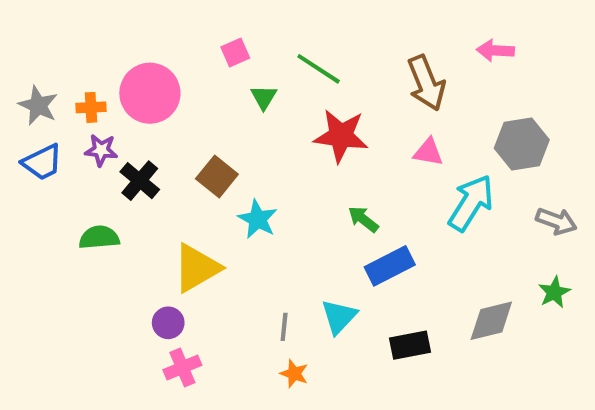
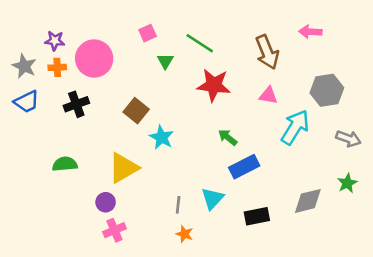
purple star: (101, 150) -> (55, 41), moved
black cross: (140, 181) -> (76, 104), moved, turned 30
green semicircle: (99, 237) -> (65, 164), moved

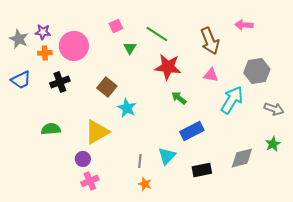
gray star: (24, 66) -> (19, 39), moved
green arrow: (228, 137) -> (179, 98), moved

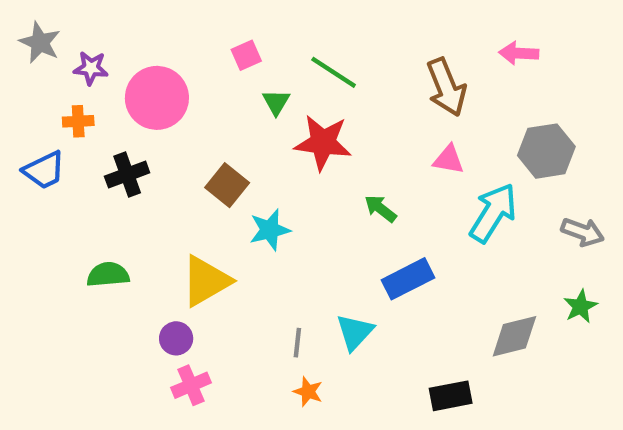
gray star: (19, 39) -> (40, 43), moved
orange cross: (45, 53) -> (78, 121), moved
red star: (168, 67) -> (323, 143), moved
cyan star: (127, 108) -> (270, 230), turned 30
black rectangle: (202, 170) -> (451, 396), moved

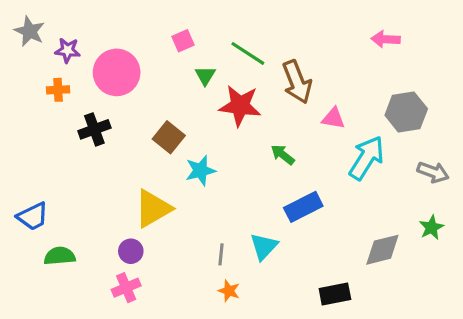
brown arrow: (446, 87) -> (297, 82), moved
blue trapezoid: (44, 170) -> (33, 216), moved
green semicircle: (108, 275) -> (60, 256), moved
pink cross: (191, 385) -> (126, 288), moved

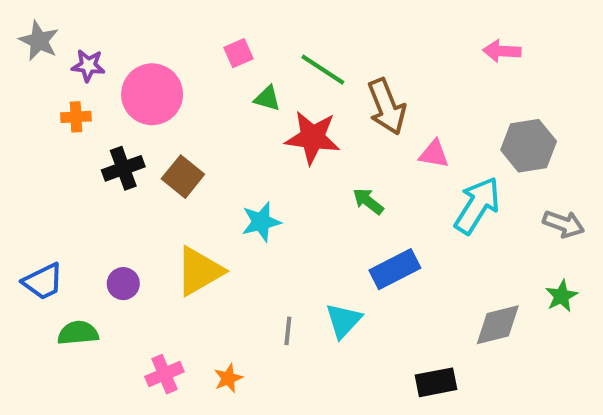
green triangle: (205, 76) -> (267, 98), turned -45
brown square: (169, 137) -> (183, 177), moved
purple circle: (131, 251) -> (123, 284), moved
orange star: (229, 291) -> (228, 378), moved, turned 30

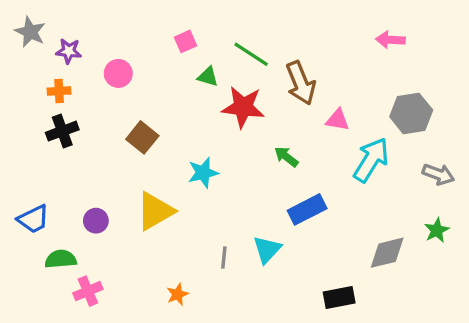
pink circle: (152, 94) -> (118, 73), size x0.6
black cross: (123, 168) -> (62, 131), moved
pink cross: (164, 374) -> (88, 291), moved

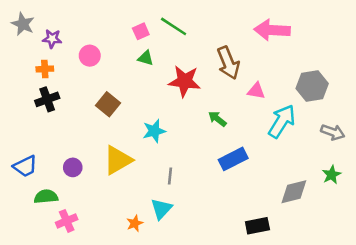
pink arrow: (390, 40) -> (272, 30), moved, size x1.6
green line: (251, 54) -> (174, 26), moved
green triangle: (208, 77) -> (146, 58), moved
cyan triangle: (267, 249) -> (161, 209), moved
gray line: (224, 257) -> (170, 176), moved

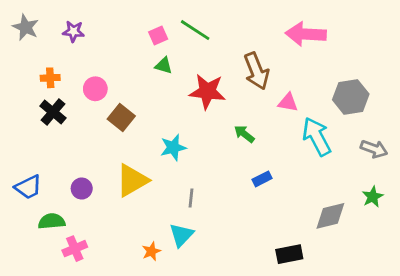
purple star: (52, 39) -> (73, 31), moved
pink circle: (90, 56) -> (95, 89), moved
black cross: (47, 99) -> (53, 112), turned -30
cyan arrow: (282, 121) -> (317, 137), turned -60
blue rectangle: (233, 159) -> (262, 179), size x0.6

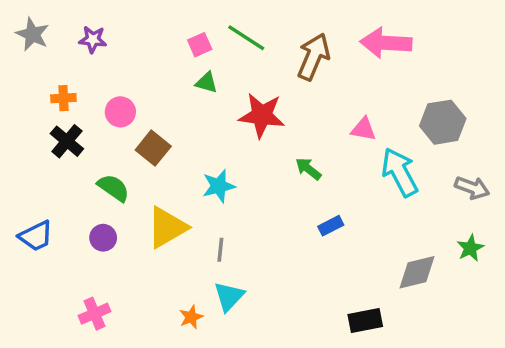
brown arrow: (257, 71) -> (313, 57), moved, turned -135
gray line: (191, 198) -> (220, 250), moved
green semicircle: (52, 221) -> (113, 188), moved, turned 40

